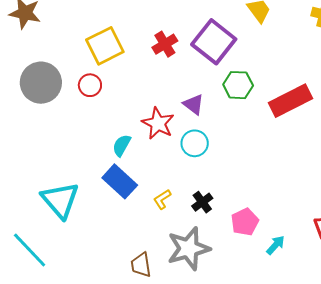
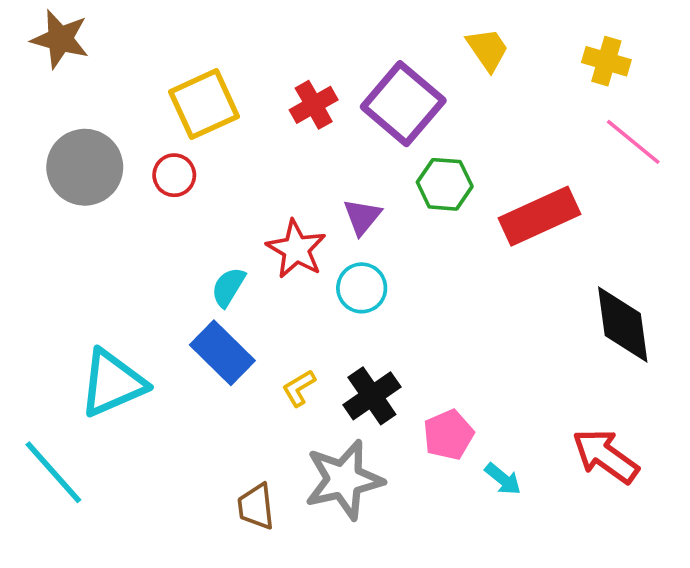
purple triangle: (194, 104) -> (362, 217), turned 30
cyan triangle: (60, 200) -> (112, 383), turned 45
black cross: (202, 202) -> (372, 396), size x1.4
cyan arrow: (276, 245) -> (503, 479), turned 85

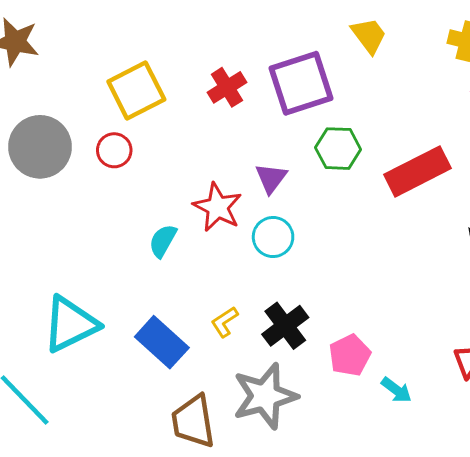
purple square: (403, 104) -> (301, 83), turned 34
blue rectangle: (222, 353) -> (162, 342), moved
brown trapezoid: (256, 507) -> (193, 421), size x1.4

